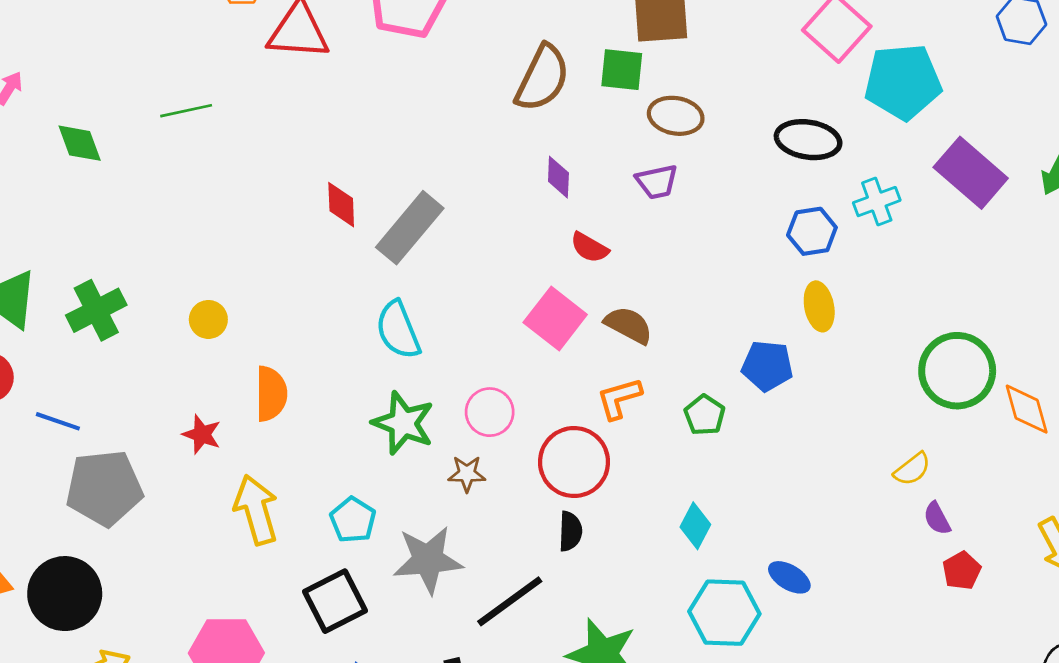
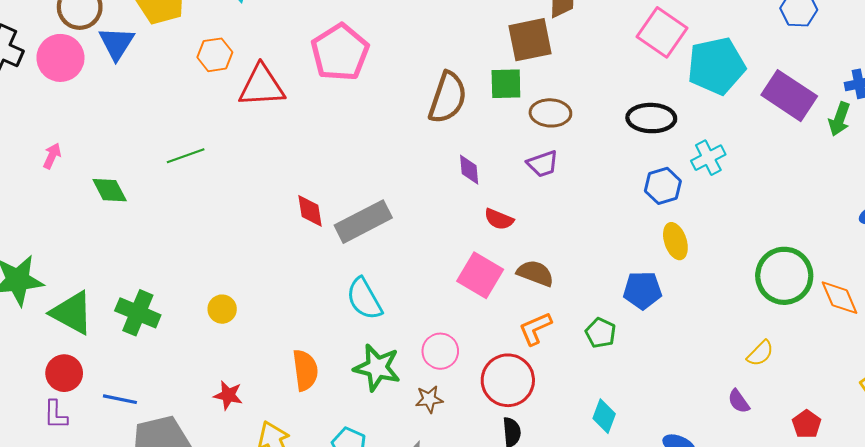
purple rectangle: (971, 173) -> (789, 96), moved
gray rectangle: (410, 228) -> (363, 222), turned 30
green cross: (96, 310) -> (138, 313), turned -33
orange semicircle: (271, 394) -> (305, 370), moved
purple semicircle: (937, 518) -> (739, 401), moved

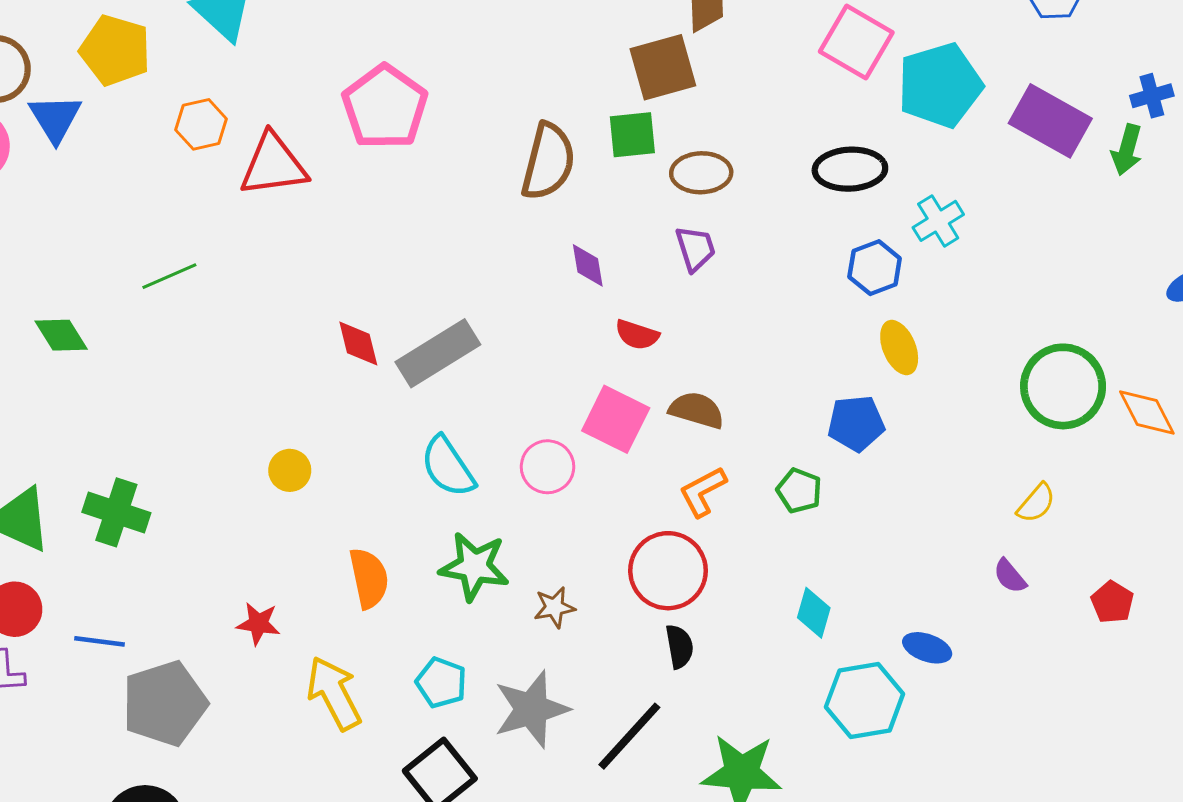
purple trapezoid: (543, 164) -> (695, 248), turned -84
yellow circle: (222, 309) -> (290, 470), moved
pink circle: (440, 351) -> (548, 467), moved

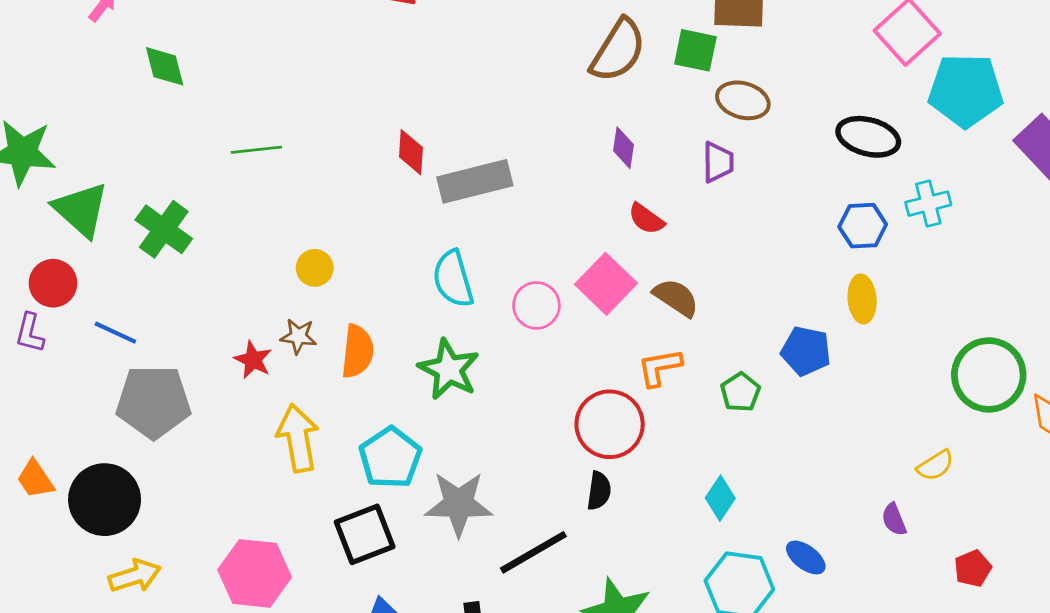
green line: (169, 276) -> (256, 150), moved
yellow circle: (290, 470) -> (315, 268), moved
brown star: (554, 607) -> (298, 336), moved
cyan pentagon: (441, 683) -> (390, 458), size x1.4

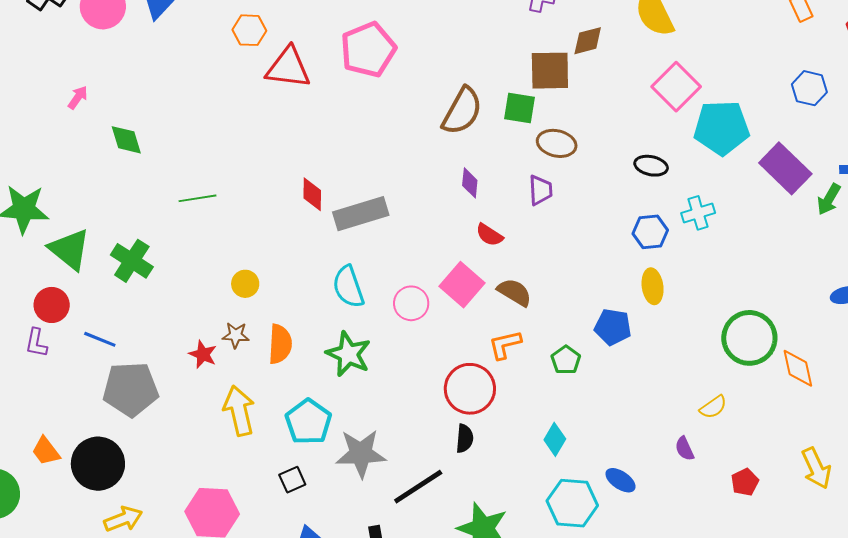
black ellipse: (868, 137) -> (651, 166), size x0.7
black square: (365, 534) -> (292, 480), size x0.6

